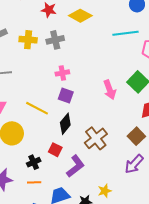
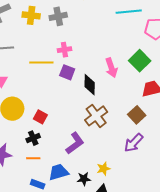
yellow line: (37, 108) -> (41, 62), moved, turned -30
black diamond: (65, 124) -> (90, 85), moved, turned -40
red square: (55, 150) -> (40, 117), moved

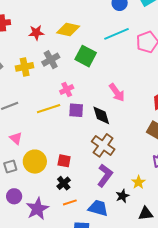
green square: (140, 61) -> (86, 56), moved
brown cross: (96, 116) -> (103, 145), moved
yellow star: (103, 169) -> (138, 182), moved
blue trapezoid: (59, 172) -> (98, 208), turned 50
black star: (84, 179) -> (122, 196), moved

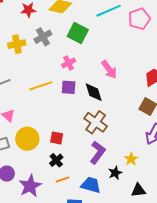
pink cross: (67, 89) -> (69, 63), moved

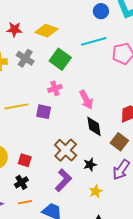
gray cross: (43, 37) -> (25, 58), turned -36
pink cross: (69, 63) -> (55, 88), moved
black diamond: (94, 92) -> (94, 126), moved
black star: (115, 173) -> (90, 165), moved

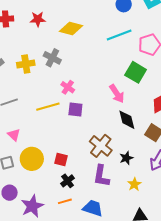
red star: (14, 29) -> (38, 19), moved
green square: (60, 59) -> (136, 72), moved
pink cross: (55, 88) -> (68, 87), moved, turned -32
purple L-shape: (63, 180) -> (101, 176), turned 150
black cross: (21, 182) -> (68, 181), moved

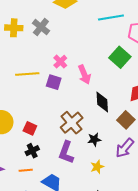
pink cross: (68, 87) -> (60, 62), moved
pink arrow: (117, 94) -> (84, 75), moved

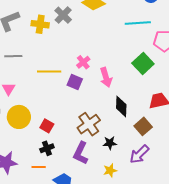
gray cross: (41, 27) -> (63, 15), moved

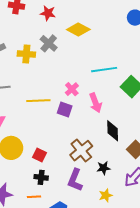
cyan line: (138, 23) -> (104, 70), moved
black cross: (47, 148) -> (41, 177), turned 32

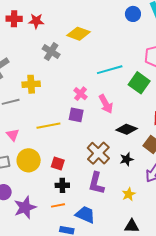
red star: (48, 13) -> (36, 21), moved
yellow cross: (26, 54) -> (31, 84), moved
yellow line: (38, 101) -> (48, 126), moved
black diamond: (113, 131) -> (127, 129), turned -60
black star: (104, 168) -> (127, 159), moved

